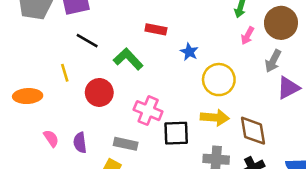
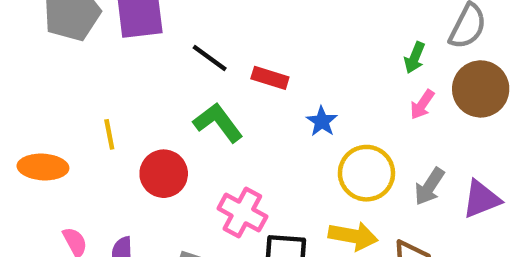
black line: (87, 41) -> (210, 58), moved
gray arrow: (273, 61) -> (429, 187), moved

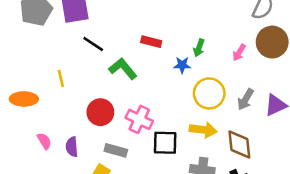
black line: (210, 58) -> (93, 44), moved
green arrow: (415, 58) -> (199, 48), moved
blue star: (322, 121) -> (182, 65), turned -30
red circle: (164, 174) -> (100, 112), moved

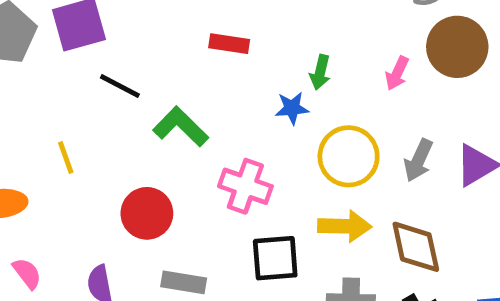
red rectangle: (151, 42) -> (229, 44), moved
pink cross: (139, 119) -> (245, 186), moved
pink semicircle: (44, 141) -> (27, 273), moved

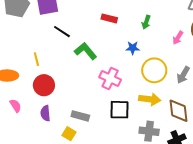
green arrow: (320, 72) -> (146, 22), moved
red circle: (147, 213) -> (44, 85), moved

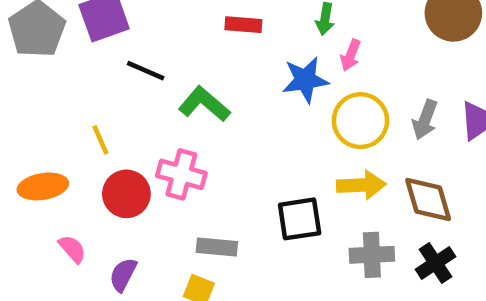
pink arrow: (178, 38) -> (351, 55), moved
blue star: (133, 48) -> (305, 80), size x1.5
pink cross: (110, 78) -> (181, 174), moved
purple semicircle: (45, 113) -> (123, 275), moved, turned 42

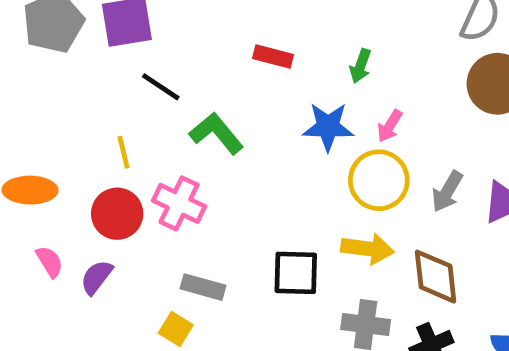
pink arrow: (351, 55) -> (390, 126), moved
yellow line: (100, 140) -> (123, 152), moved
purple semicircle: (123, 275) -> (96, 277), moved

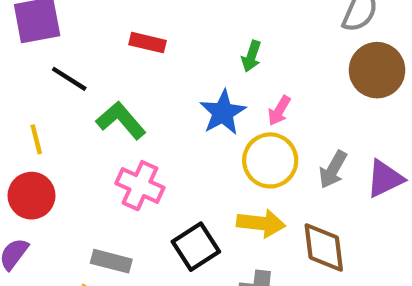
red rectangle: (273, 57) -> (147, 43), moved
blue star: (328, 127) -> (223, 112), turned -30
pink cross: (179, 203) -> (140, 186), moved
black square: (296, 273) -> (196, 247), turned -33

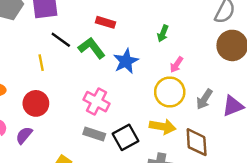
blue star: (223, 112) -> (126, 61), moved
green L-shape: (121, 120) -> (92, 48), moved
yellow line: (36, 139) -> (41, 63), moved
gray rectangle: (111, 261) -> (94, 134), moved

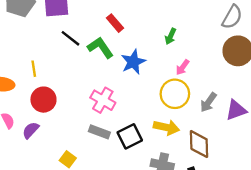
red rectangle: (106, 22) -> (115, 23), turned 30
yellow line: (41, 63) -> (34, 69), moved

